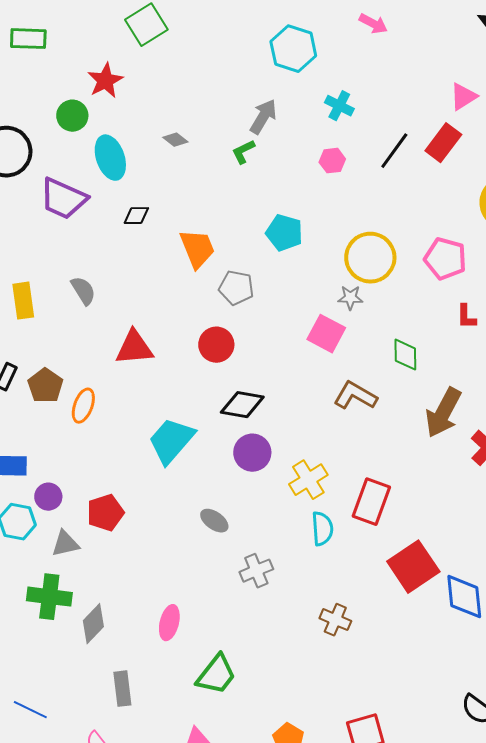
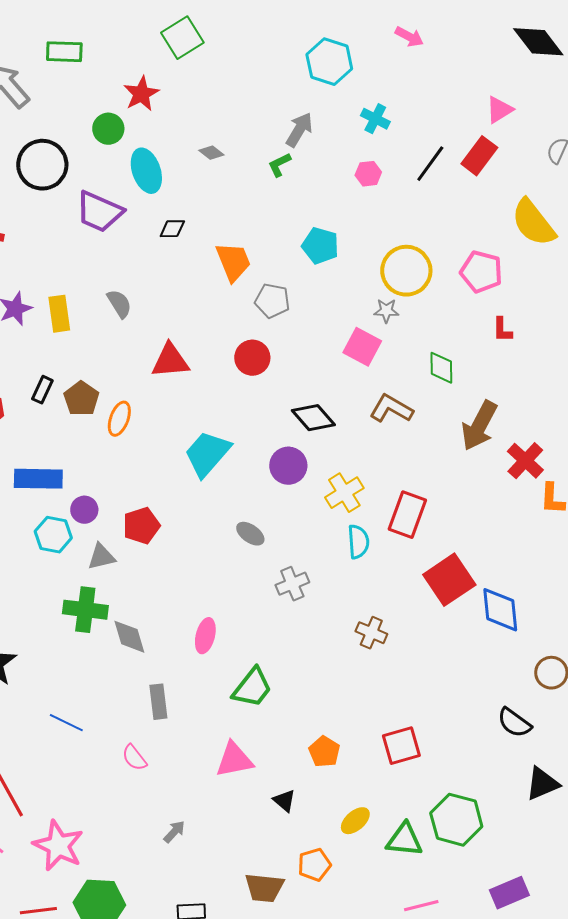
black diamond: (242, 405) -> (313, 418), moved, turned 39
gray diamond: (93, 624) -> (129, 637), turned -60

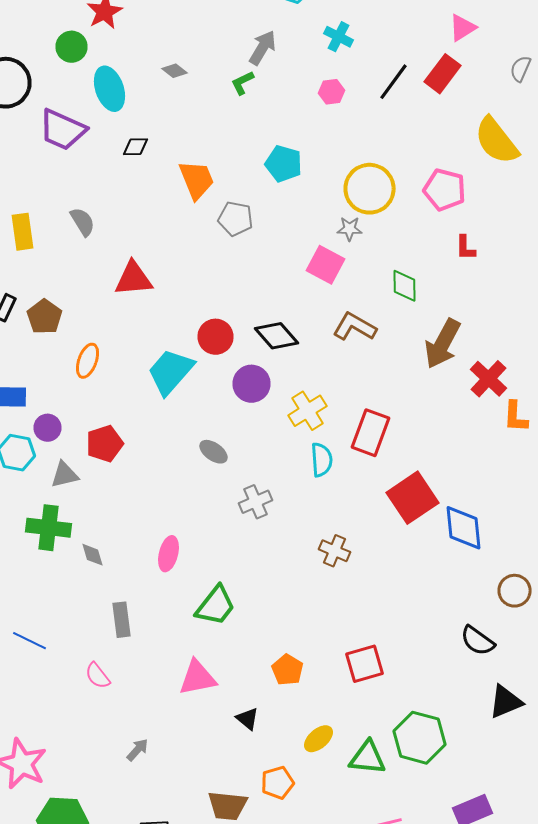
red circle: (252, 358) -> (216, 337), moved
orange ellipse: (119, 419) -> (88, 361), moved
gray diamond: (129, 637) -> (92, 555), size x0.7

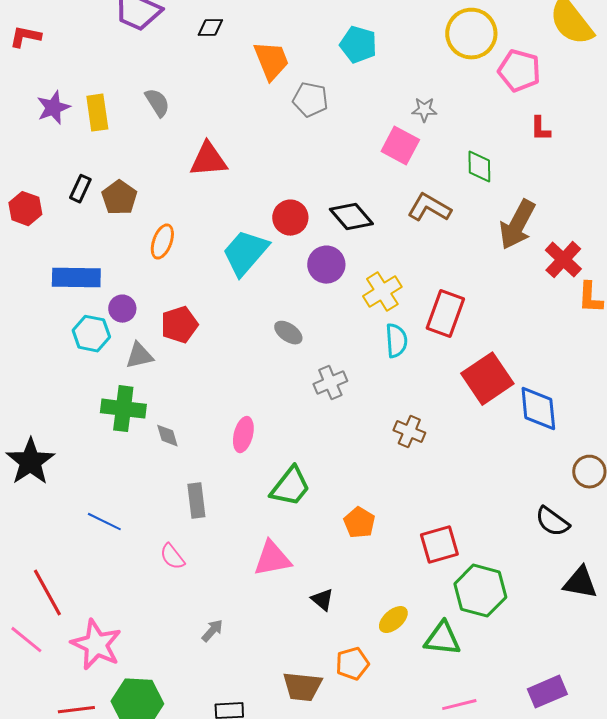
yellow circle: (370, 189) -> (471, 34), moved
orange pentagon: (288, 670) -> (359, 523), moved
black triangle: (506, 702) -> (580, 583), turned 33
green hexagon: (420, 738) -> (480, 591), moved

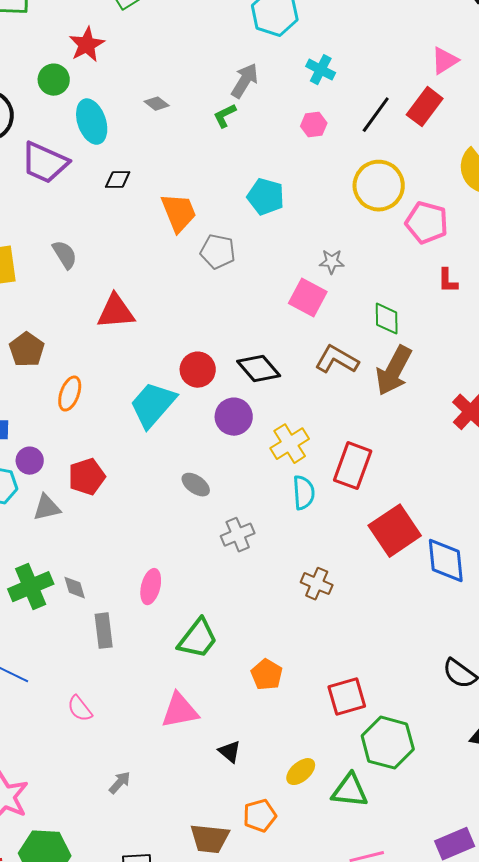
brown arrow: (517, 225) -> (394, 371), moved
green cross: (123, 409) -> (31, 587), moved, turned -30
gray rectangle: (196, 501) -> (104, 631), moved

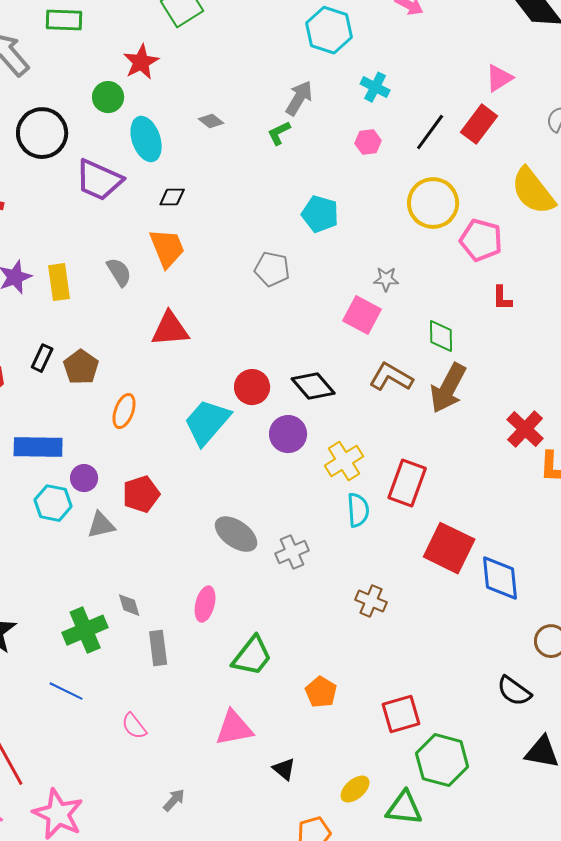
orange trapezoid: (179, 213) -> (167, 248), moved
gray ellipse: (196, 485) -> (236, 534), moved, size x1.5
red square: (395, 531) -> (449, 548), turned -30
green cross: (31, 587) -> (85, 630), moved

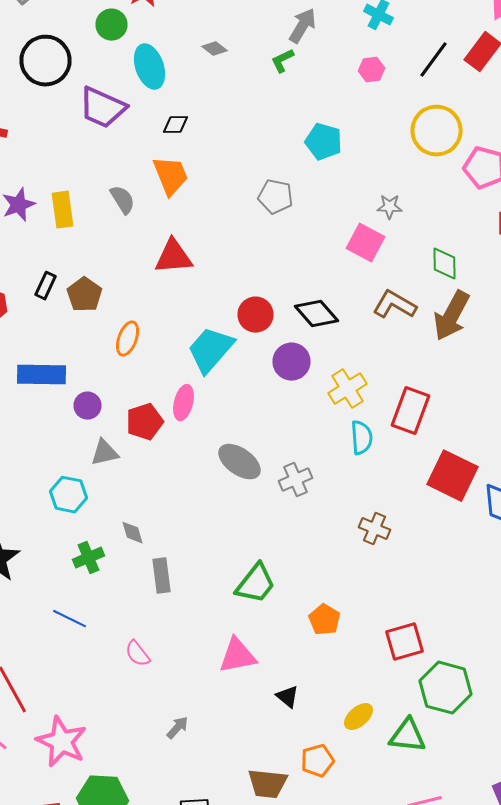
cyan hexagon: (53, 503) -> (68, 495), moved
pink ellipse: (205, 604) -> (184, 403), moved
green cross: (85, 630) -> (88, 558), size x0.7

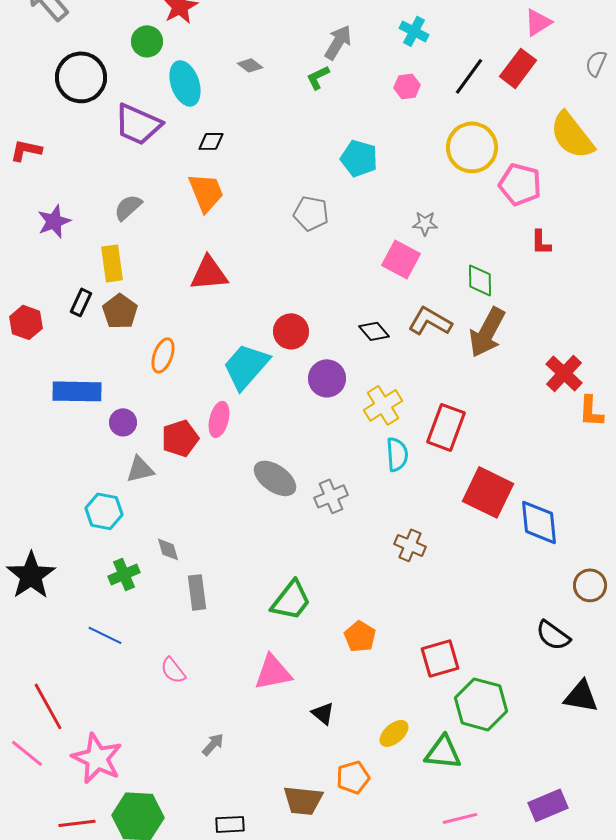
gray semicircle: (122, 200) -> (128, 207), moved, turned -100
yellow rectangle: (62, 210) -> (112, 263), moved
black diamond: (316, 314) -> (374, 331), moved, size x0.7

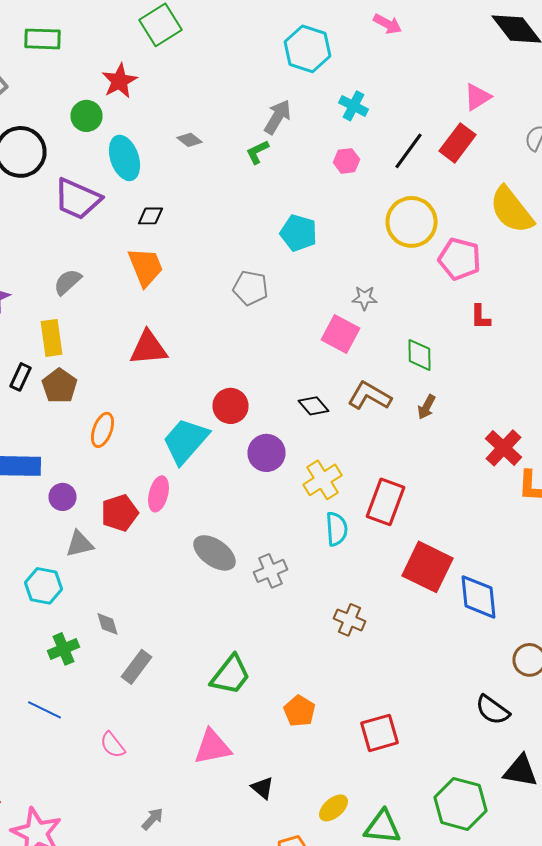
brown arrow: (487, 332) -> (426, 407), size x0.5
gray rectangle: (197, 592) -> (136, 667), turned 44
green hexagon: (481, 704) -> (460, 804), moved

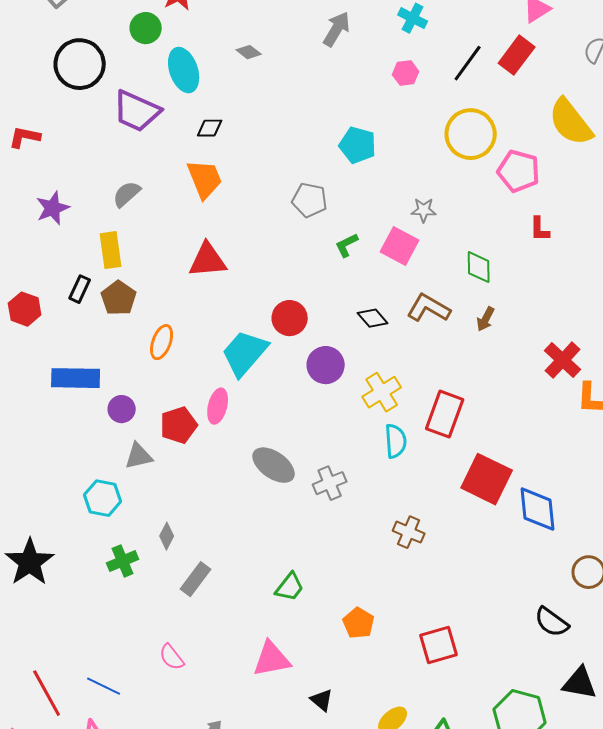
green L-shape: (258, 152) -> (347, 245), moved
gray diamond: (108, 624) -> (167, 536), turned 44
green trapezoid: (230, 675) -> (290, 587), size x0.7
blue line: (44, 710) -> (104, 686), moved

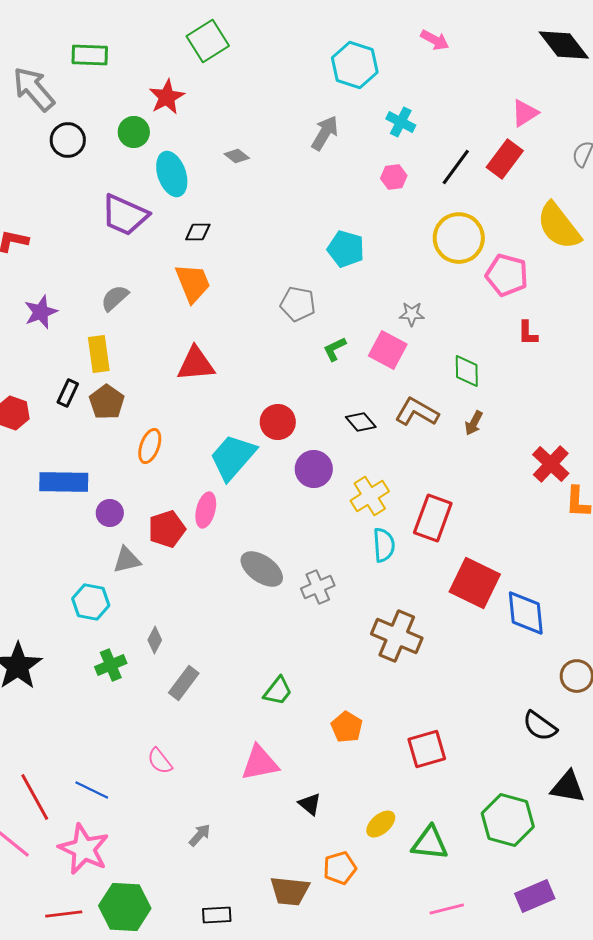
black circle: (80, 64) -> (68, 140), moved, size x0.7
brown cross: (409, 532) -> (397, 636), size x1.6

